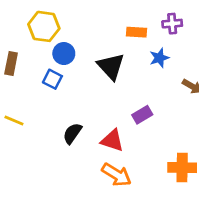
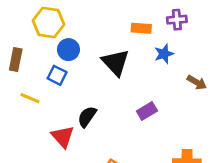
yellow line: (14, 121) -> (30, 98), moved
black semicircle: (72, 133) -> (87, 117), moved
red triangle: (112, 140) -> (63, 137), moved, turned 30

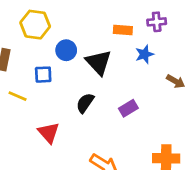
blue circle: (68, 50) -> (66, 50), moved
blue square: (57, 75) -> (43, 75), turned -30
black semicircle: (87, 117) -> (85, 103), moved

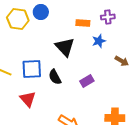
blue circle: (66, 50) -> (41, 12), moved
blue square: (43, 75) -> (32, 69), moved, size x1.5
black semicircle: (85, 103) -> (55, 77), turned -63

